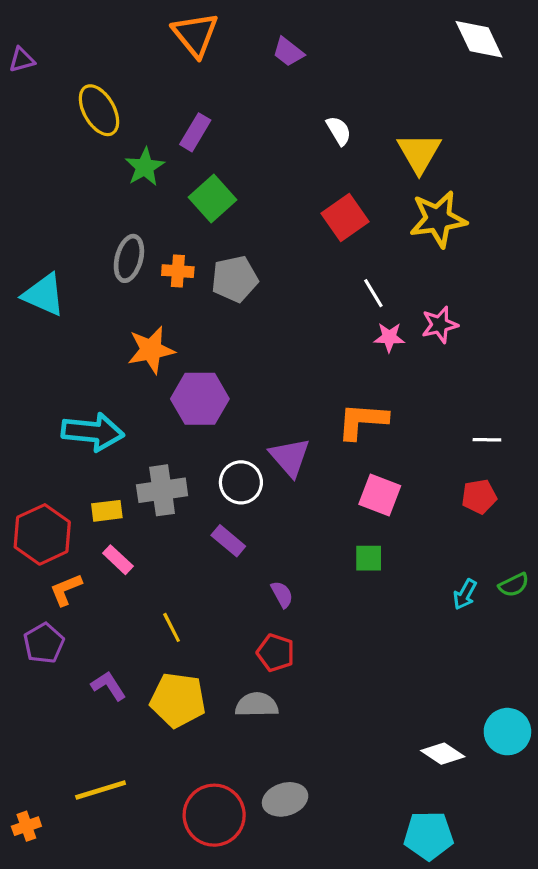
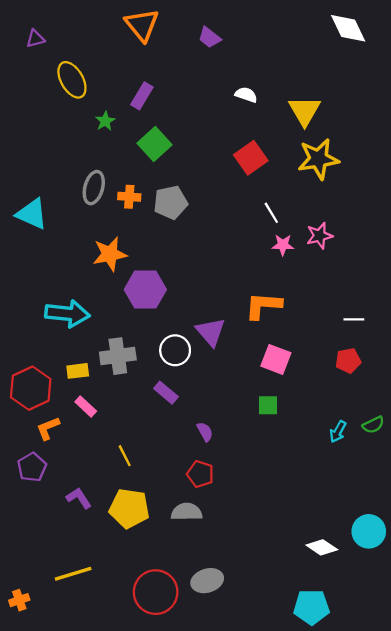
purple triangle: (22, 60) -> (35, 39), moved
white semicircle: (339, 131) -> (246, 95), turned -40
green star: (145, 167) -> (105, 121), size x0.7

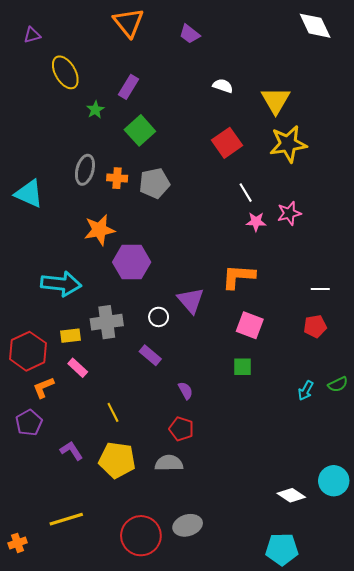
white circle: (175, 350) -> (159, 317), size x0.7

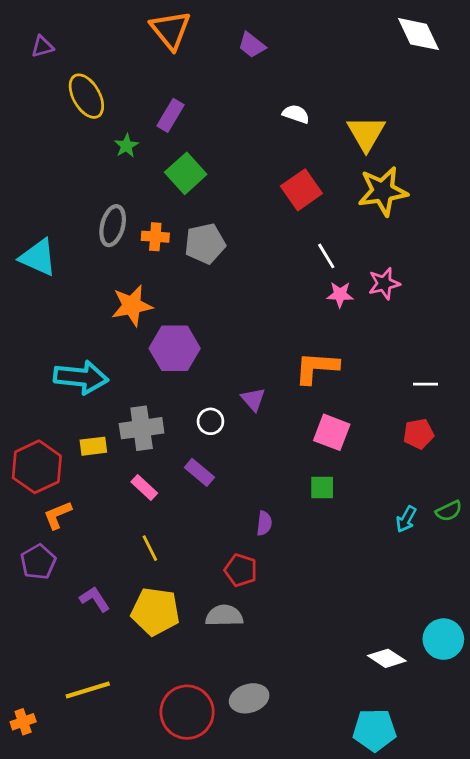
purple triangle: (191, 300) -> (253, 399), size x0.7
pink rectangle: (78, 368) -> (144, 487), moved
purple semicircle: (185, 391) -> (264, 523), moved, turned 36

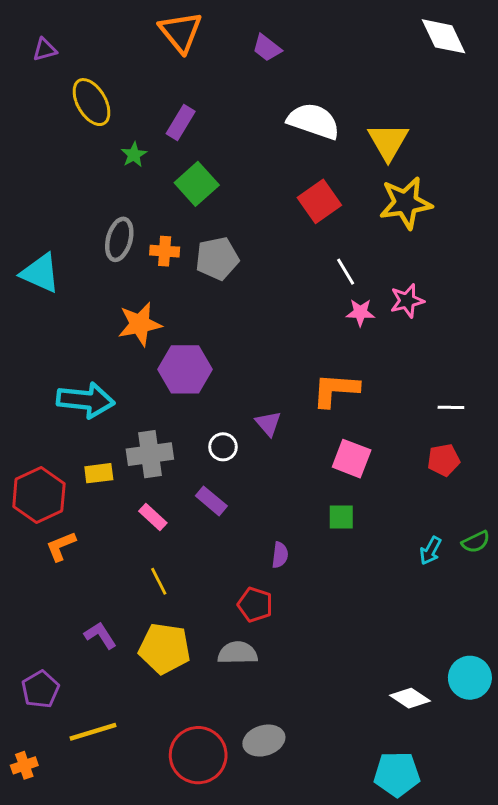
white semicircle: (296, 114) -> (314, 121), size x1.8
purple pentagon: (38, 562) -> (40, 689), moved

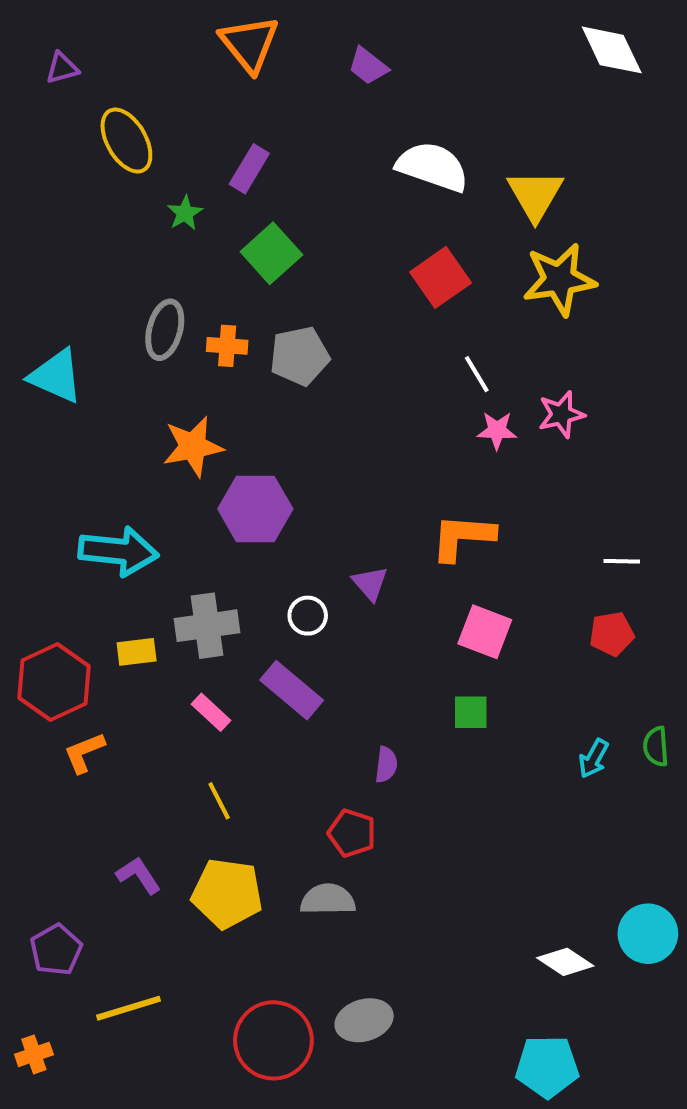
purple rectangle: (211, 501) -> (292, 690), size x1.4
green semicircle: (476, 542) -> (656, 746), turned 112

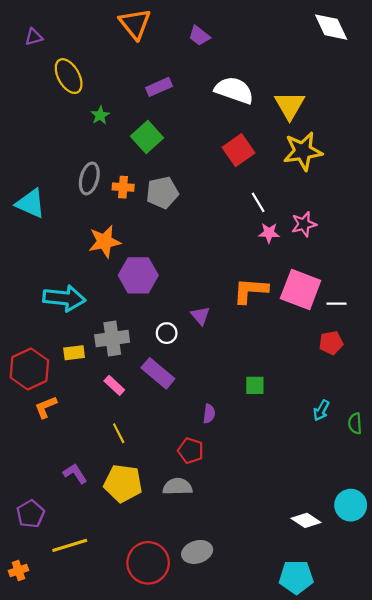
purple rectangle: (249, 169) -> (159, 87), moved, turned 35
pink square: (485, 632) -> (301, 290), moved, size x1.4
green semicircle: (656, 746) -> (355, 423), moved

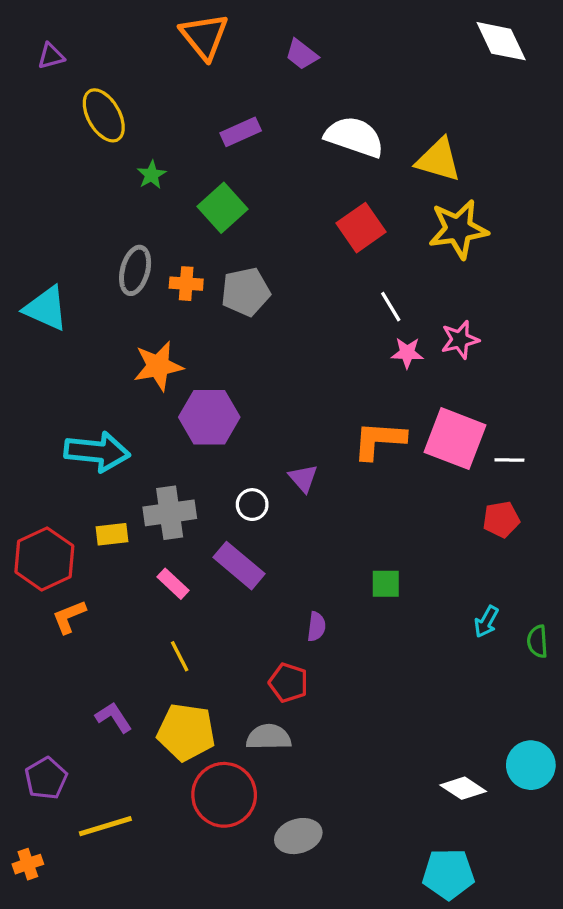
yellow triangle: (290, 105) -> (438, 160), turned -44
red circle: (148, 563) -> (224, 795), moved

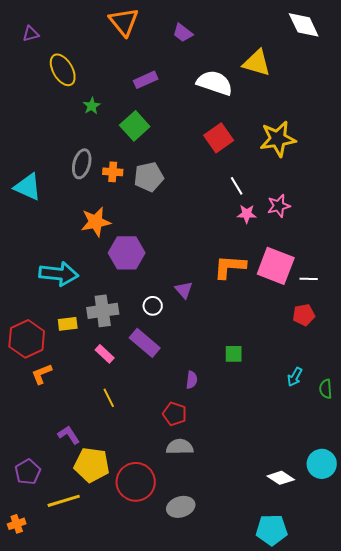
yellow triangle: (438, 160) -> (257, 63), moved
yellow pentagon: (186, 732) -> (92, 465), moved
gray semicircle: (269, 737) -> (180, 447), moved

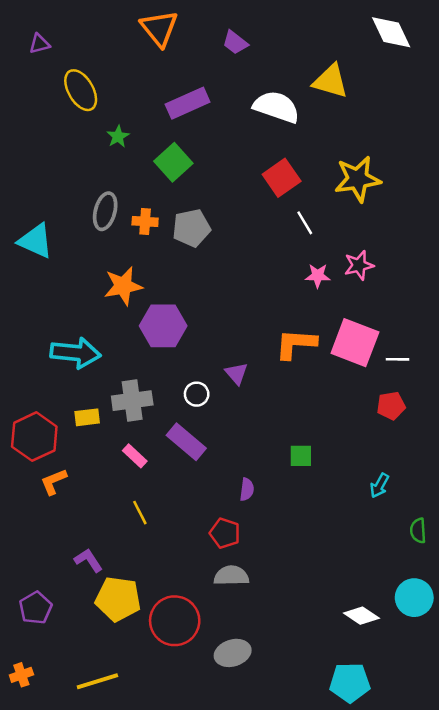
purple rectangle: (146, 80) -> (188, 103), size x1.4
white line: (237, 186) -> (305, 223), moved
green semicircle: (326, 389) -> (418, 531), moved
yellow line: (64, 501) -> (97, 681), moved

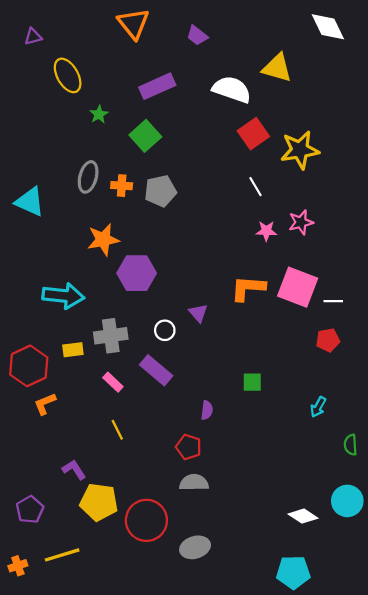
red square: (282, 178) -> (253, 134), moved
yellow line: (97, 681) -> (62, 555), moved

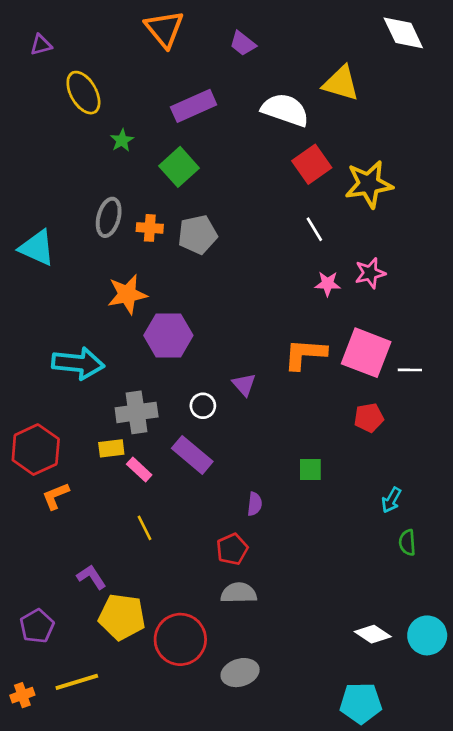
red pentagon: (328, 340) -> (369, 418), moved
yellow rectangle: (73, 350) -> (111, 448), moved
green semicircle: (351, 445) -> (407, 542), moved
red pentagon: (189, 447) -> (232, 549), turned 30
cyan circle: (347, 501) -> (427, 635), moved

